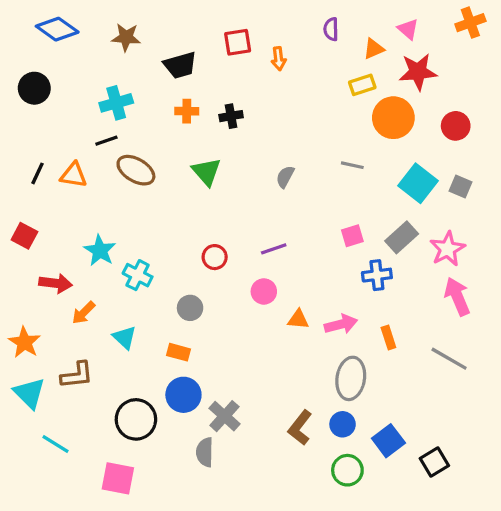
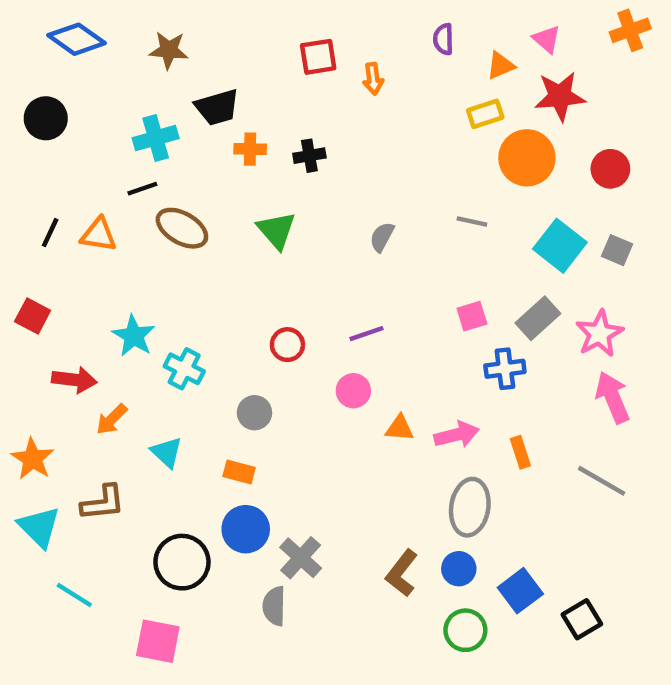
black trapezoid: (180, 65) -> (217, 107), moved

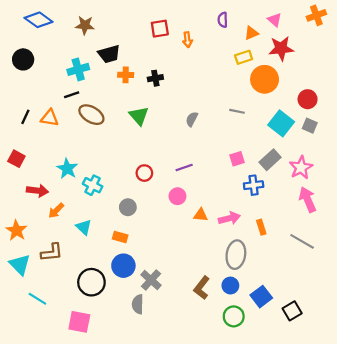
red circle: (610, 169) -> (308, 99), moved

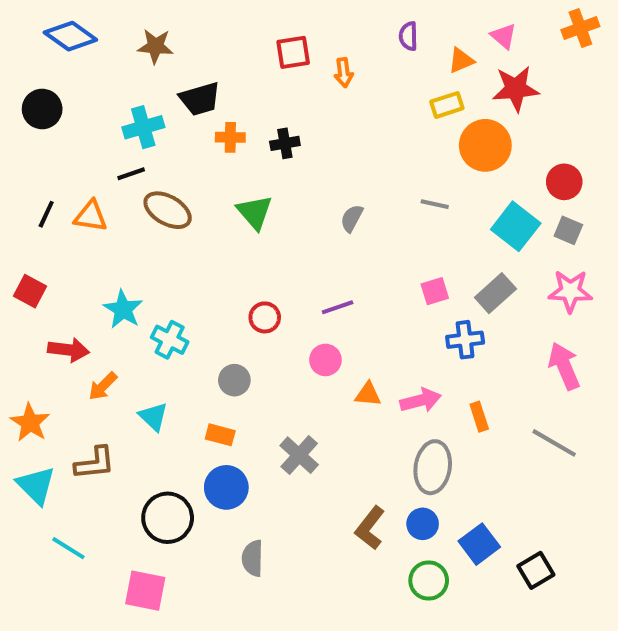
pink star: (301, 168) -> (570, 291), moved, turned 30
gray cross: (151, 280) -> (299, 455), moved

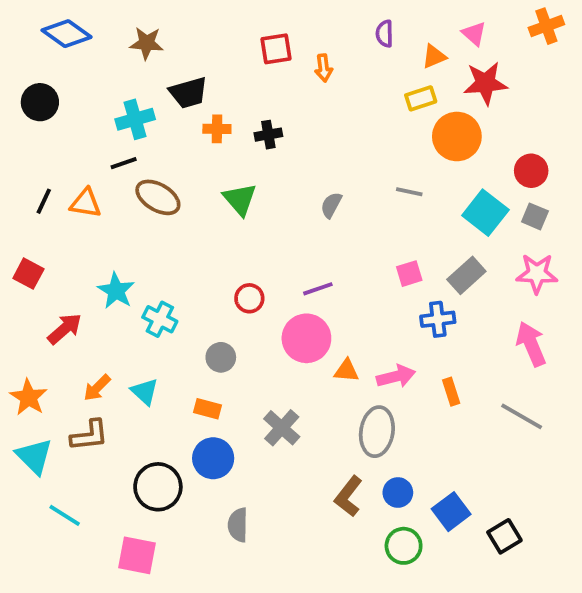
red arrow: (68, 350) -> (65, 329), turned -48
pink circle: (325, 360) -> (306, 338), size x1.6
orange arrow: (103, 386) -> (97, 388), moved
gray ellipse: (433, 467) -> (377, 432), moved

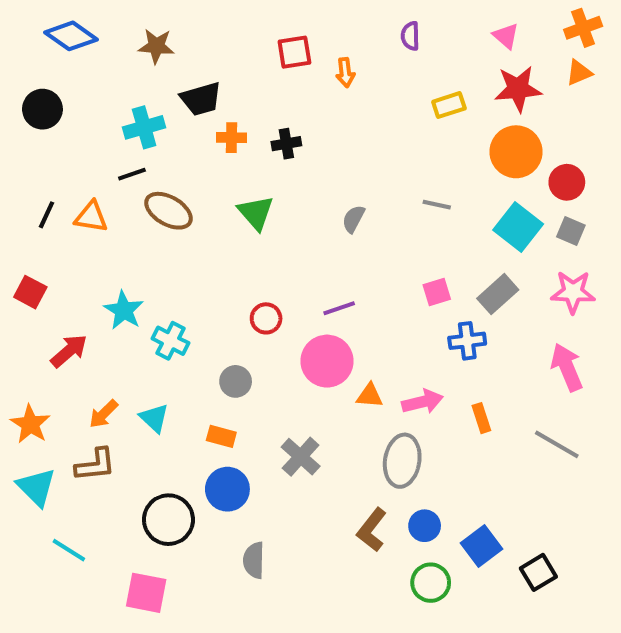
orange triangle: (434, 57) -> (579, 73), moved
orange circle: (457, 136) -> (516, 152), moved

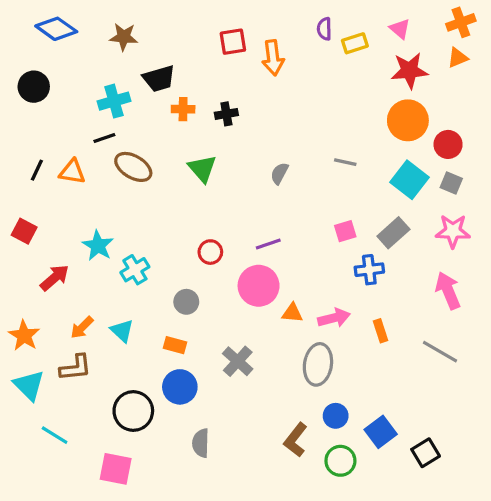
orange arrow: (345, 73) -> (273, 58), size x1.5
yellow rectangle: (449, 105) -> (355, 43), moved
cyan cross: (171, 341) -> (135, 270), turned 32
brown L-shape: (372, 530) -> (295, 440), moved

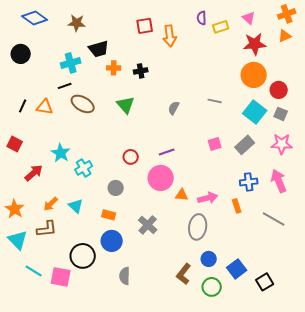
blue cross: (369, 270) -> (249, 182), moved
pink square: (116, 469) -> (61, 277), moved

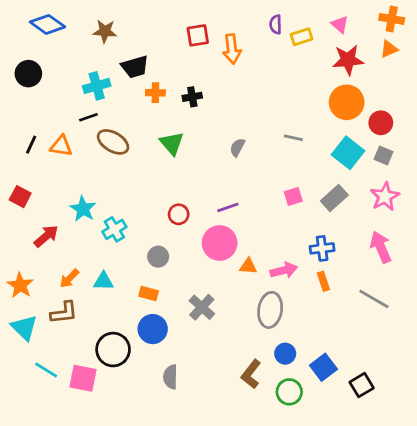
orange cross: (287, 14) -> (392, 19), turned 30
pink star: (282, 144) -> (385, 197), turned -30
blue cross: (249, 182) -> (322, 248), moved
cyan triangle: (76, 206) -> (103, 281), turned -42

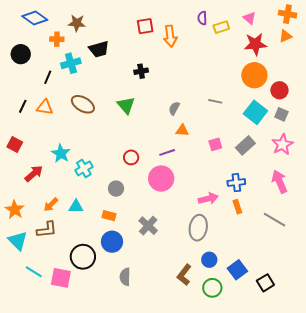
orange cross: (155, 93) -> (57, 39), moved
black line: (88, 117) -> (48, 77), moved, turned -48
orange triangle: (248, 266) -> (182, 130), moved

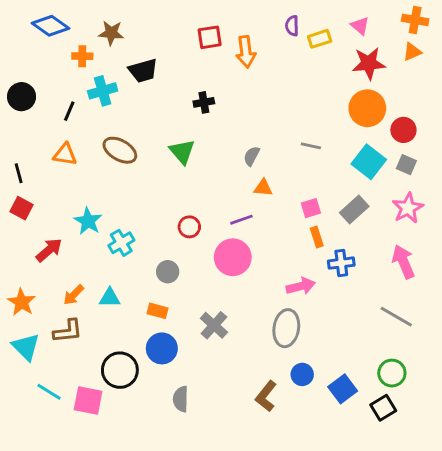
black circle: (21, 54) -> (22, 97), moved
black line: (23, 106) -> (19, 173), moved, turned -40
orange rectangle: (237, 207) -> (317, 237), moved
green circle: (212, 288) -> (392, 373), moved

